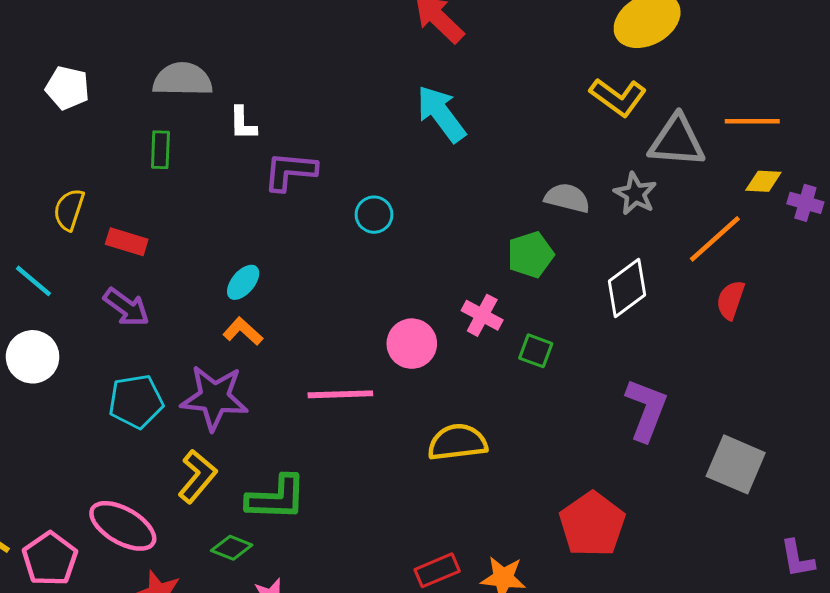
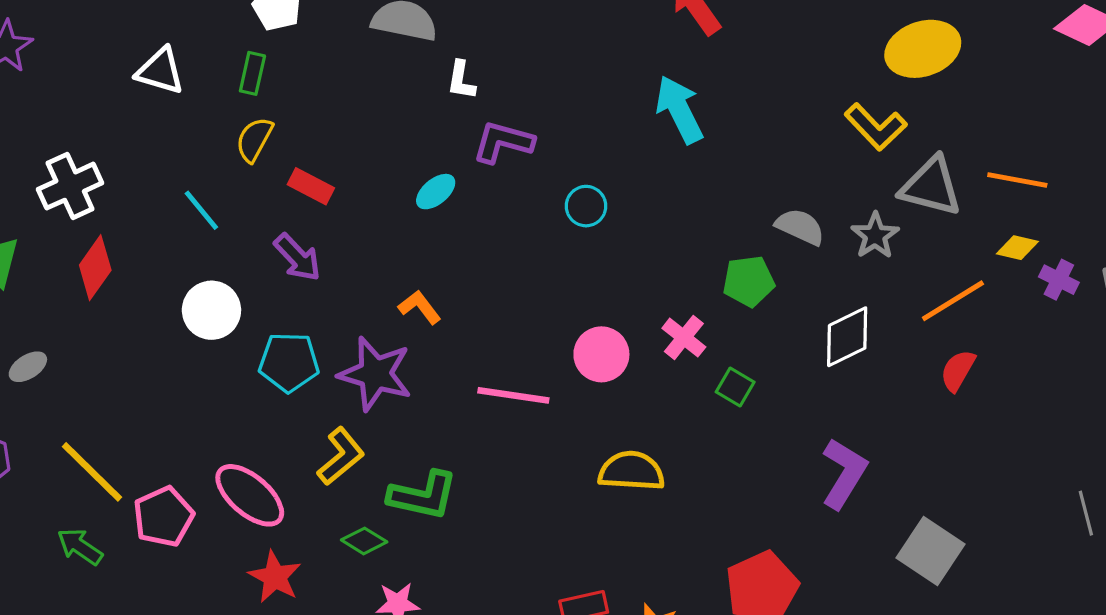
green rectangle: (160, 150) -> (252, 73), moved
cyan ellipse: (243, 282) -> (436, 192), moved
white circle: (33, 357) -> (211, 310), moved

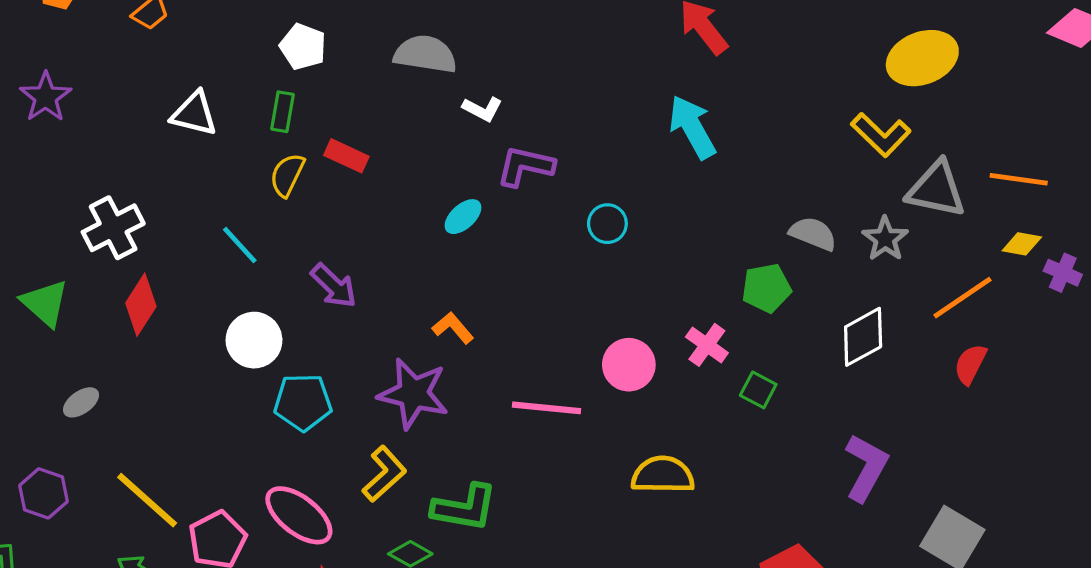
white L-shape: (461, 80) -> (482, 109), turned -69
red rectangle: (311, 186) -> (346, 156), moved
cyan pentagon: (289, 362) -> (303, 402), moved

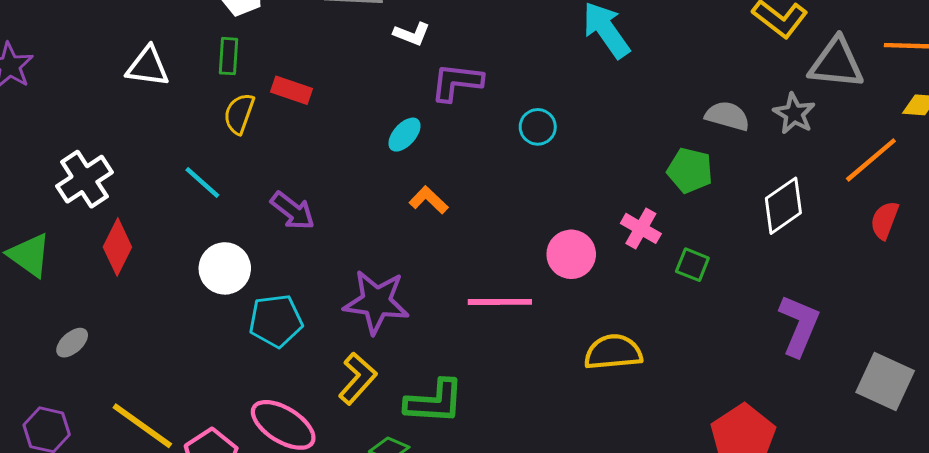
green pentagon: (766, 288) -> (690, 170), turned 30
orange L-shape: (453, 328) -> (429, 200), moved

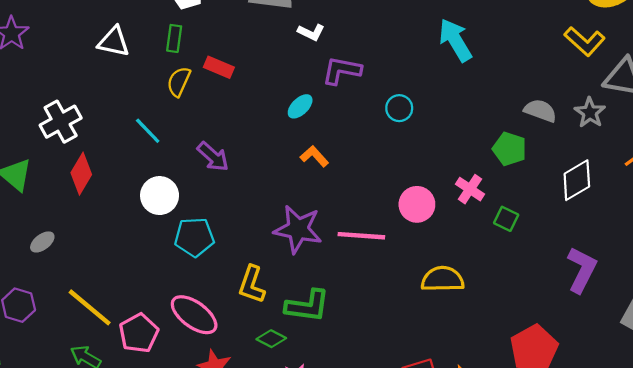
purple star: (376, 302) -> (298, 229), moved
yellow L-shape: (358, 378) -> (252, 284), turned 153

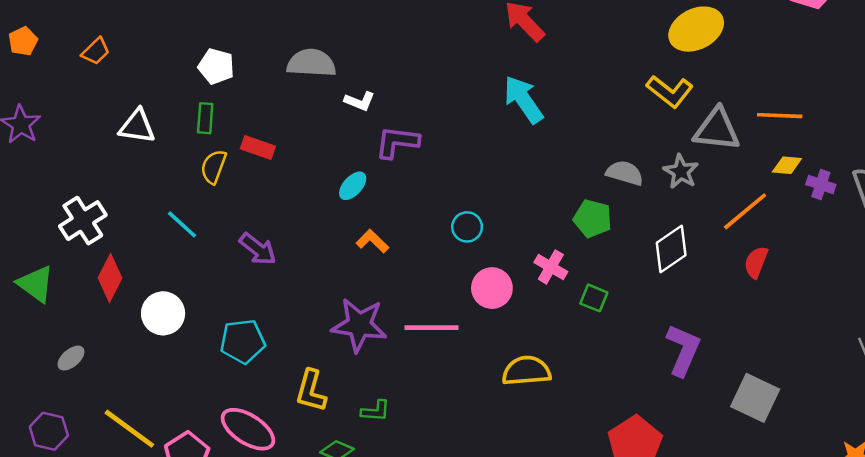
cyan circle: (399, 108) -> (467, 227), moved
white circle: (160, 196) -> (163, 313), moved
green L-shape: (307, 306) -> (375, 411), size x0.6

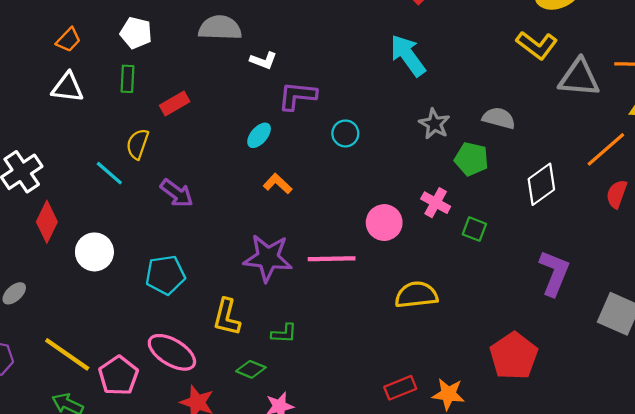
orange trapezoid: (96, 51) -> (68, 40), moved
red rectangle: (258, 148) -> (175, 104), turned -48
yellow semicircle: (214, 167) -> (138, 144), moved
gray star: (681, 172) -> (434, 124), moved
cyan circle: (467, 227) -> (345, 133), moved

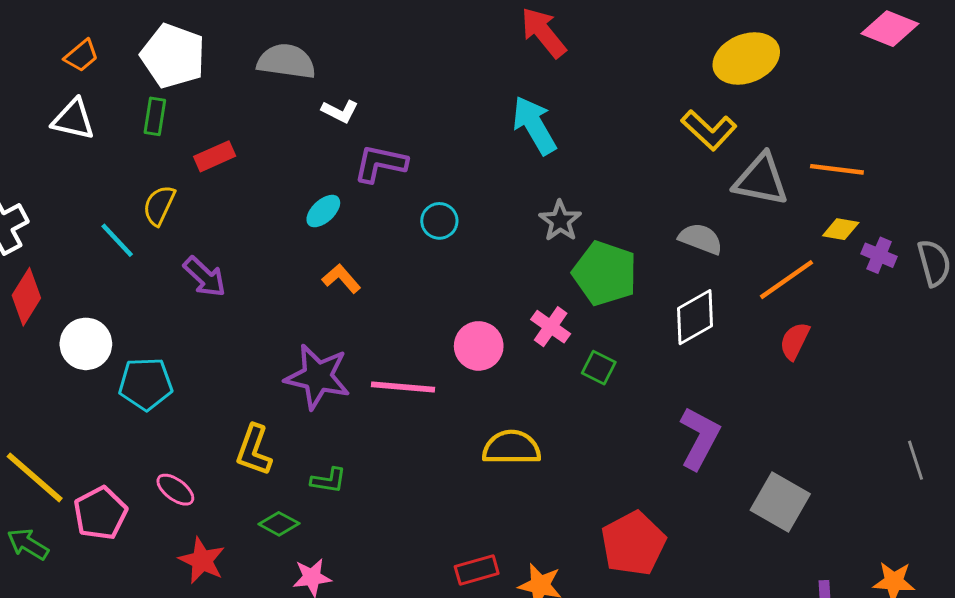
white pentagon: (136, 33) -> (173, 56), size x1.5
gray semicircle: (499, 118) -> (701, 239), moved
green pentagon: (471, 159) -> (605, 273), size x1.4
cyan pentagon: (165, 275) -> (146, 384), moved
pink ellipse: (172, 352) -> (175, 490), size x0.6

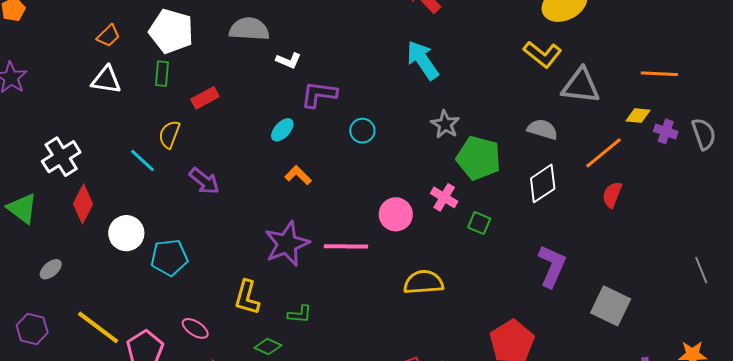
orange line: (837, 169) -> (659, 74), moved
purple star: (318, 377) -> (287, 244), turned -30

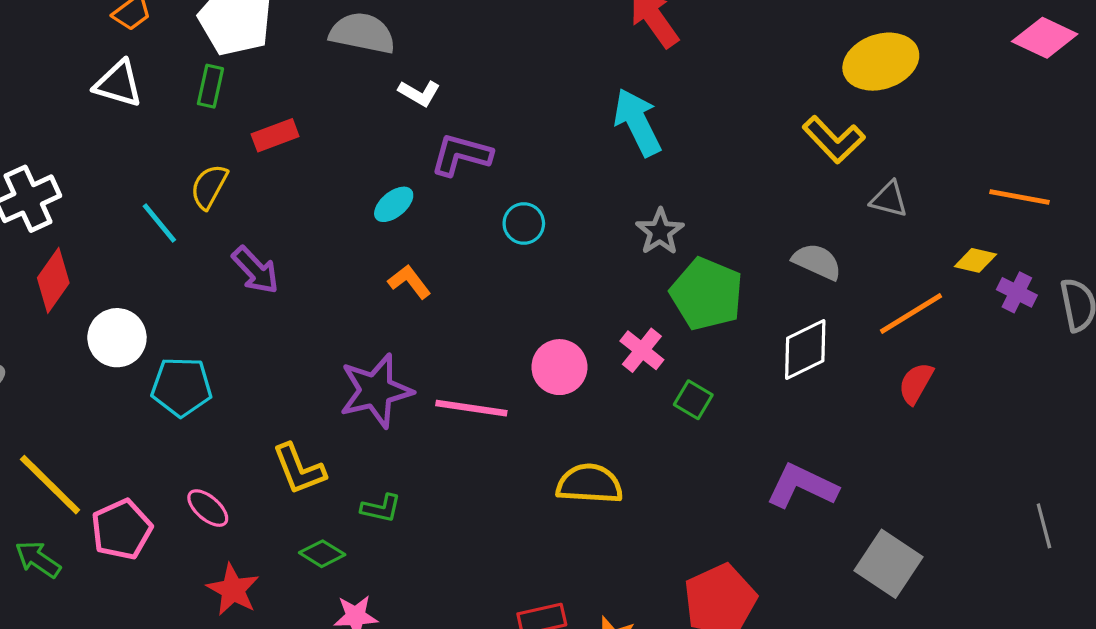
gray triangle: (581, 86) -> (889, 199), size x0.6
purple L-shape: (552, 266) -> (802, 486), turned -96
yellow L-shape: (247, 297) -> (299, 469), turned -45

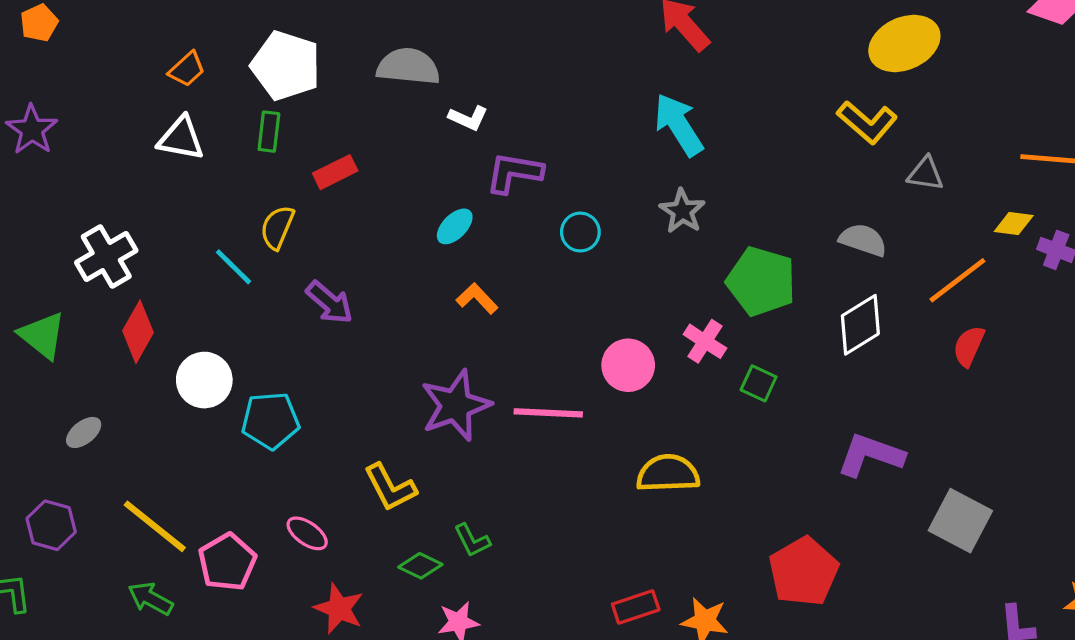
gray star: (660, 232) -> (682, 211), moved
green L-shape: (381, 508) -> (472, 540), moved, turned 57

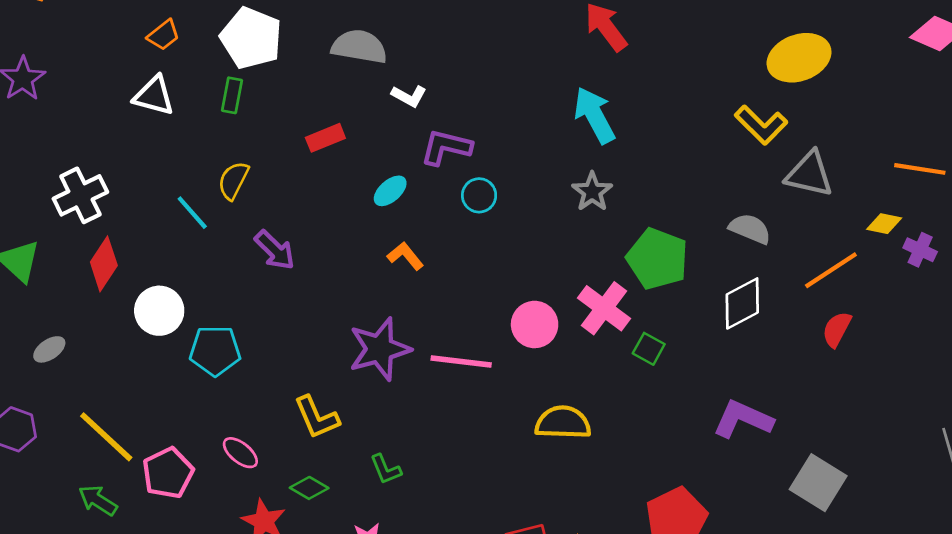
red rectangle: (335, 172) -> (325, 138), moved
gray triangle: (925, 174) -> (809, 174), size x1.5
cyan circle: (580, 232) -> (479, 195), moved
pink cross: (705, 341) -> (604, 308), size x1.4
green diamond: (420, 566) -> (309, 488), moved

